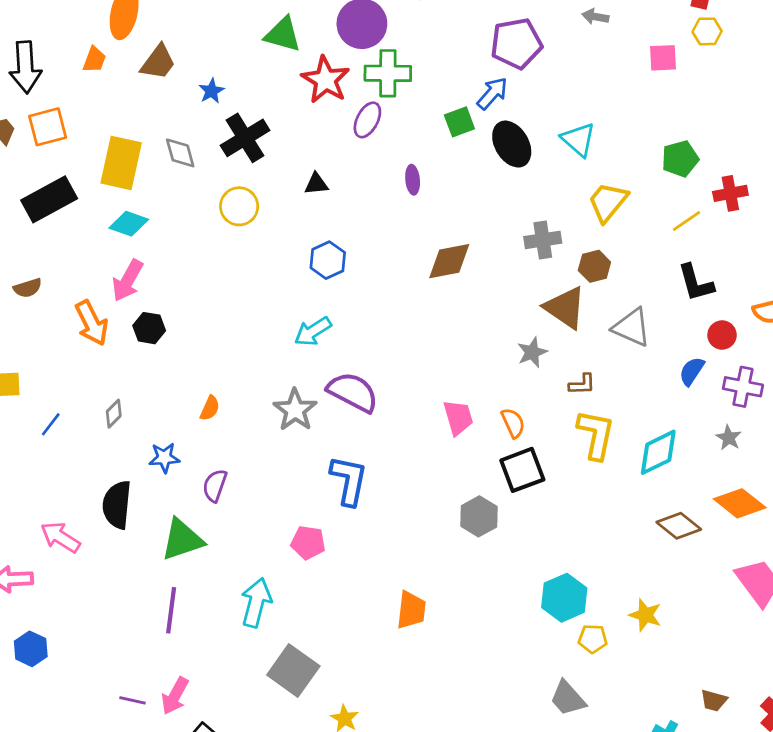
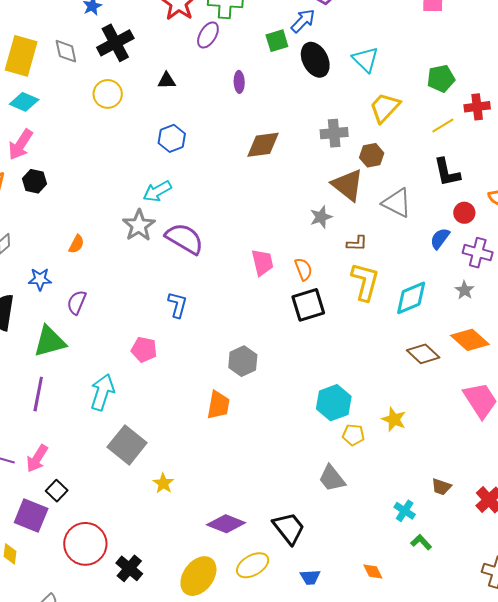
gray star: (295, 410) -> (139, 225), moved
blue L-shape: (349, 480) -> (177, 305), size x0.7
gray hexagon: (479, 516) -> (243, 361), moved

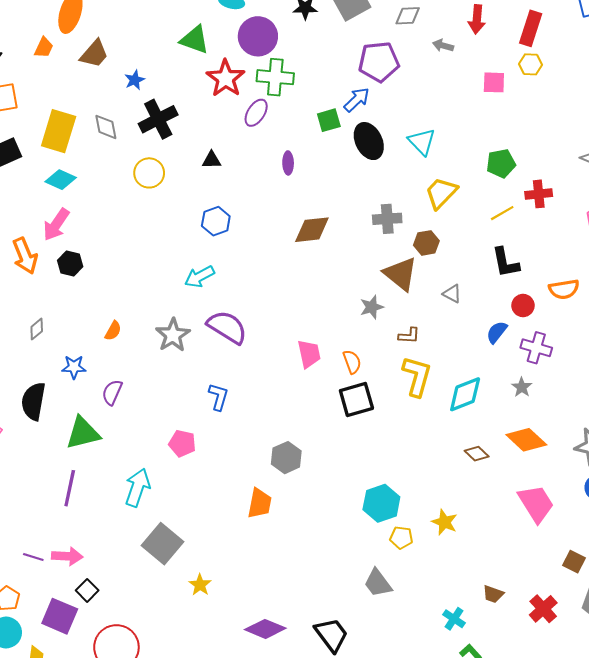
gray triangle: (397, 203) -> (452, 294), size x0.6
gray star: (139, 225) -> (173, 335), moved
brown diamond: (423, 354) -> (477, 454), size x0.7
pink arrow: (37, 459) -> (67, 556), turned -120

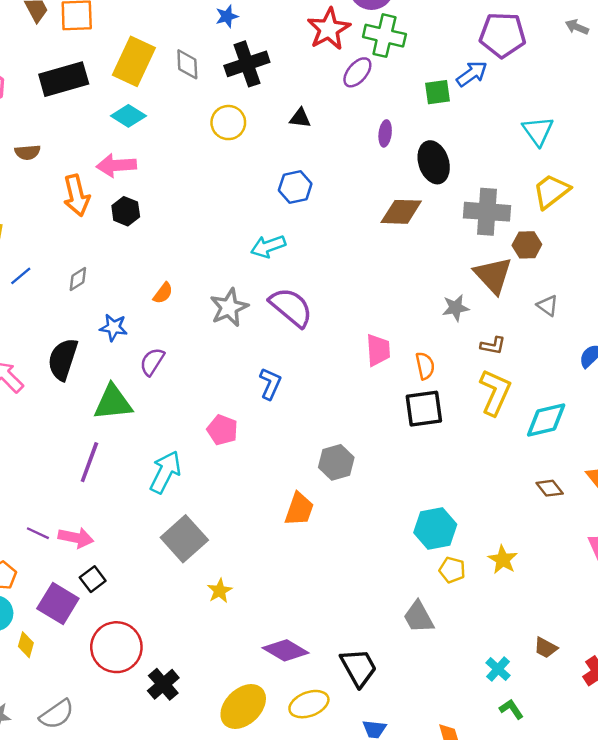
black ellipse: (369, 141) -> (434, 162), moved
gray cross: (387, 219) -> (487, 212), size x1.4
pink arrow: (56, 225) -> (116, 165), turned 44

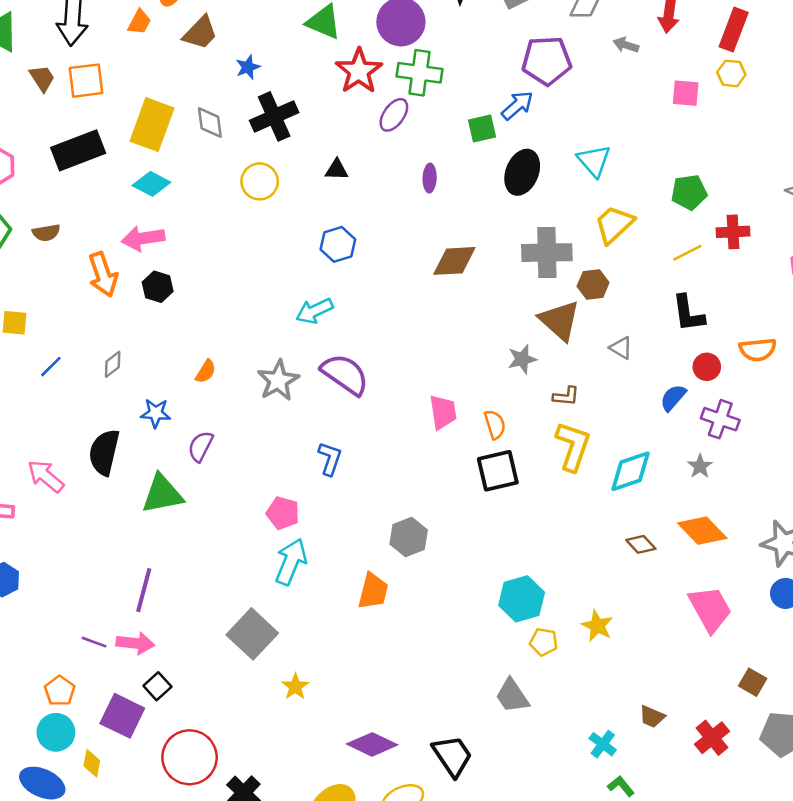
black ellipse: (434, 162) -> (522, 172), moved, turned 45
purple line: (89, 462) -> (144, 590), moved
cyan arrow: (165, 472) -> (291, 562), moved

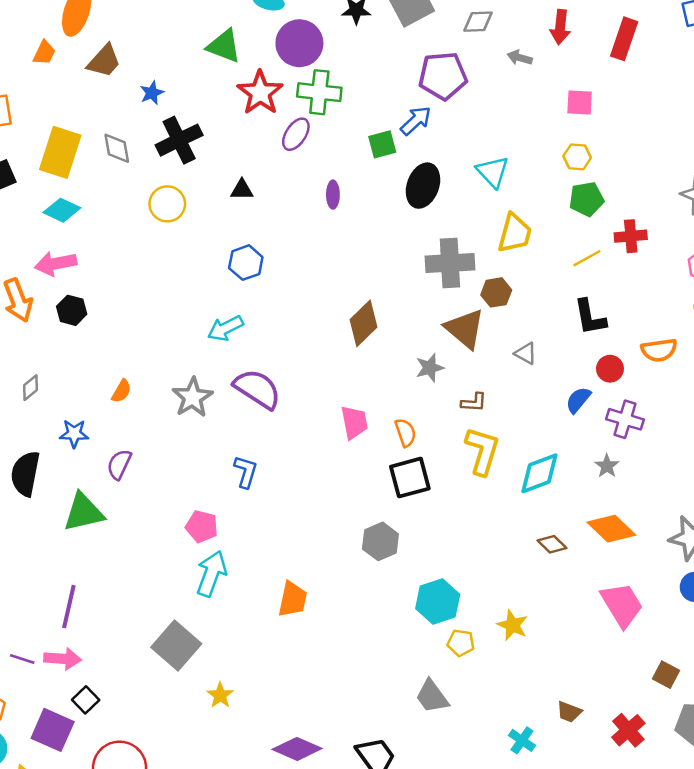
yellow hexagon: (731, 73) -> (577, 157), moved
yellow trapezoid: (614, 224) -> (515, 233), turned 150
brown diamond: (454, 261) -> (364, 323), moved, turned -39
gray hexagon: (409, 537) -> (380, 541), moved

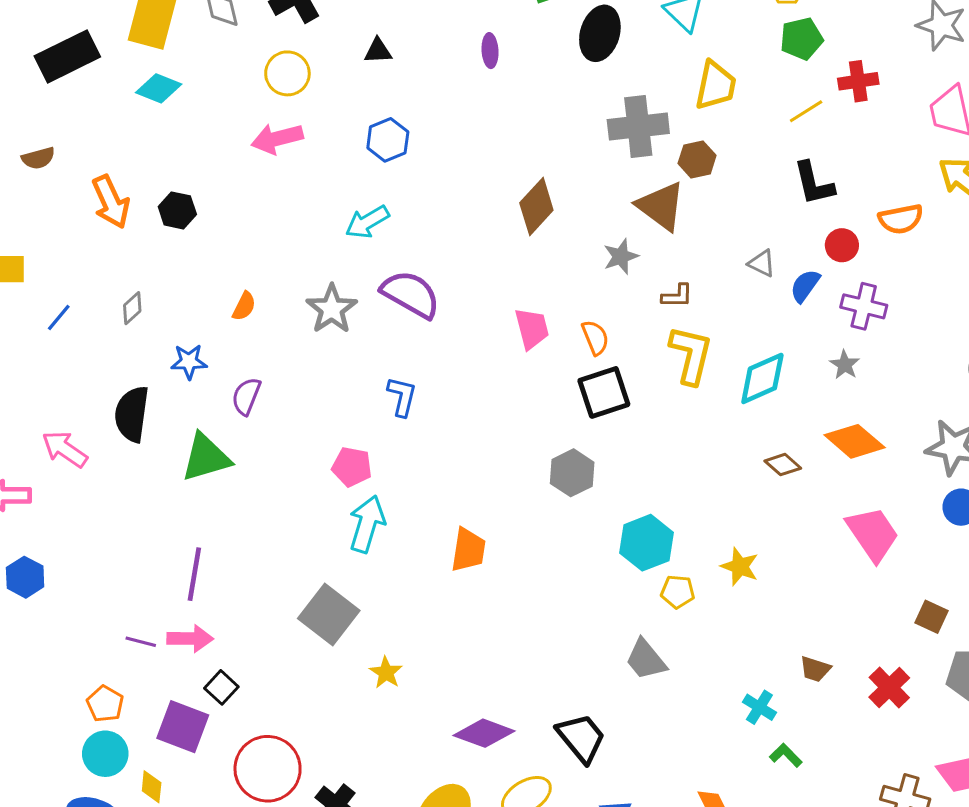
pink arrow: (56, 264) -> (277, 139), moved
gray triangle: (526, 353) -> (762, 263), moved

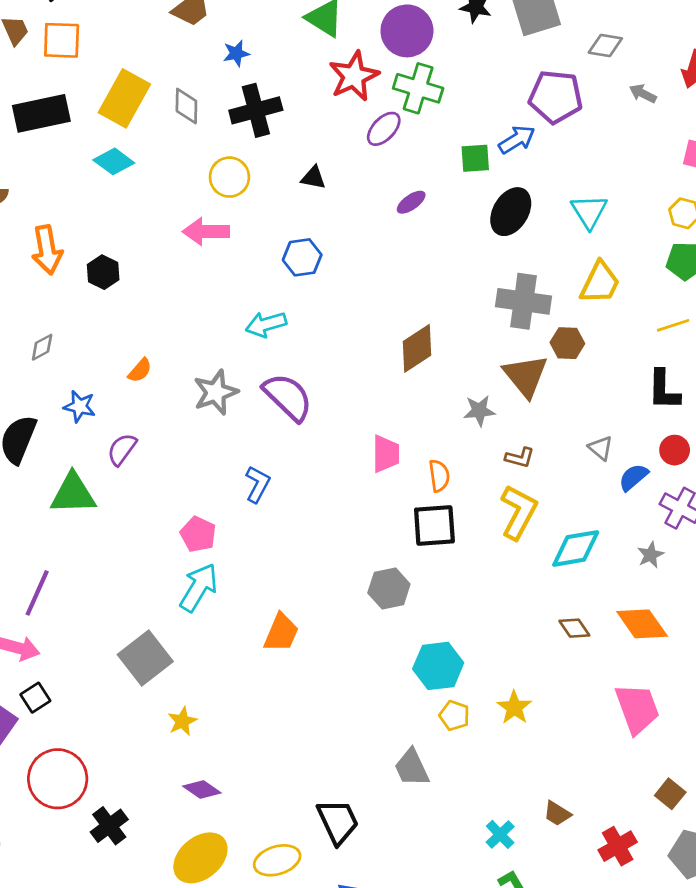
purple ellipse: (490, 51) -> (411, 202), turned 44
purple diamond: (484, 733) -> (202, 789), moved, size x0.7

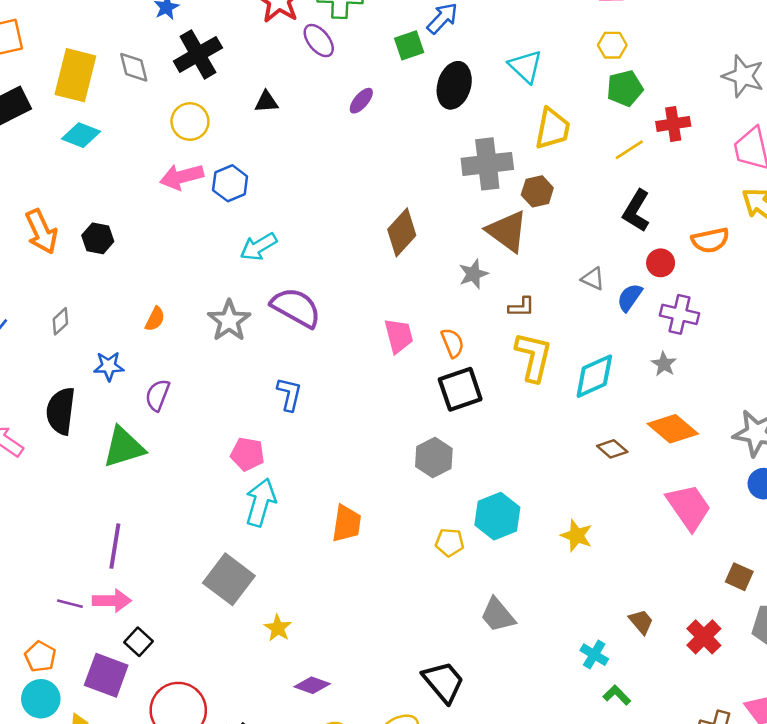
purple ellipse: (384, 129) -> (319, 41), turned -68
blue hexagon: (302, 257) -> (230, 183), moved
black L-shape: (664, 390) -> (636, 211), turned 45
yellow pentagon: (454, 716) -> (450, 542), moved
brown trapezoid: (557, 814) -> (641, 622), turned -148

